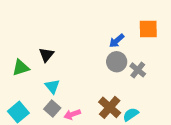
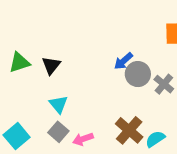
blue arrow: (117, 41) -> (123, 61), moved
green triangle: (21, 68) -> (19, 62), moved

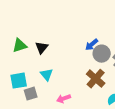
brown cross: (129, 130) -> (96, 79), moved
gray square: (58, 132) -> (31, 94), moved, turned 32
cyan square: (17, 136) -> (19, 81), moved, turned 30

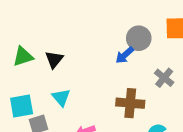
gray circle: (102, 54) -> (139, 38), moved
brown cross: (96, 79) -> (130, 103), turned -36

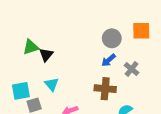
blue arrow: (125, 55) -> (108, 60), moved
green triangle: (23, 57) -> (31, 47), moved

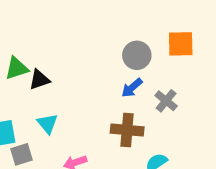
black triangle: (46, 55) -> (39, 80), turned 32

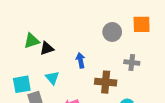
blue arrow: (132, 88) -> (81, 60), moved, turned 120
gray cross: (166, 101) -> (132, 62), turned -32

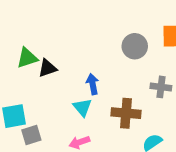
cyan triangle: (52, 78) -> (82, 107), moved

